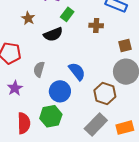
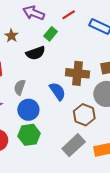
brown cross: (96, 25) -> (77, 73), moved, size x1.6
blue circle: (60, 91) -> (28, 110), moved

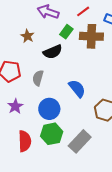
brown cross: (77, 73) -> (91, 36), moved
gray semicircle: (20, 87) -> (38, 78), moved
gray rectangle: (74, 145) -> (80, 141), moved

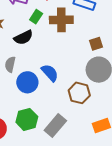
blue circle: (49, 109) -> (27, 82), moved

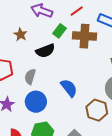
blue circle: (27, 82) -> (36, 102), moved

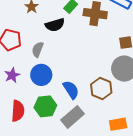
blue semicircle: (69, 88) -> (71, 90), moved

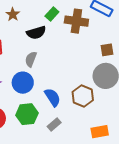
gray semicircle: (38, 49) -> (31, 59), moved
gray rectangle: (73, 117) -> (54, 125), size x0.6

